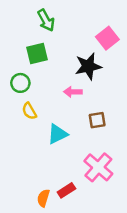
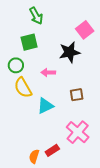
pink arrow: (73, 92) -> (48, 72), moved
yellow semicircle: (29, 111) -> (23, 88), size x1.5

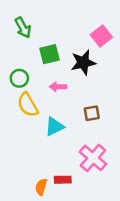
green arrow: (36, 16) -> (23, 28), moved
green square: (29, 42) -> (49, 54), moved
red rectangle: (52, 150) -> (63, 180), turned 32

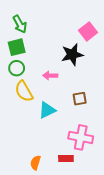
green square: (49, 54) -> (17, 47), moved
pink cross: (93, 158) -> (81, 137), turned -30
red rectangle: (63, 180) -> (66, 158), moved

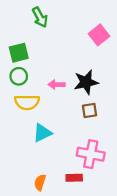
green arrow: (20, 24) -> (40, 17), moved
black star: (72, 55) -> (86, 82), moved
yellow semicircle: (24, 91) -> (27, 102), turned -60
cyan triangle: (47, 110) -> (42, 133), moved

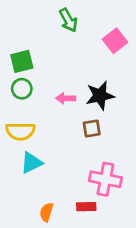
green arrow: (40, 17) -> (68, 20), moved
yellow semicircle: (27, 102) -> (20, 131), moved
brown square: (90, 110) -> (92, 129), moved
cyan triangle: (42, 133) -> (31, 163), moved

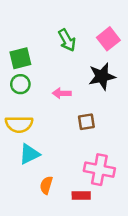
green arrow: (68, 20) -> (67, 40), moved
black star: (100, 96) -> (102, 76), moved
orange semicircle: (46, 212) -> (46, 185), moved

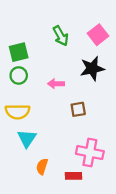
cyan triangle: (29, 154) -> (27, 139), turned -30

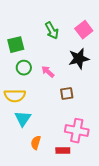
green circle: (19, 76) -> (24, 68), moved
pink arrow: (56, 84) -> (48, 72), turned 40

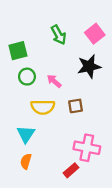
yellow semicircle: (15, 96) -> (43, 107), moved
orange semicircle: (36, 143) -> (26, 161), moved
red rectangle: (63, 151) -> (71, 170), turned -40

